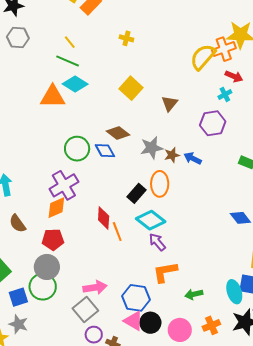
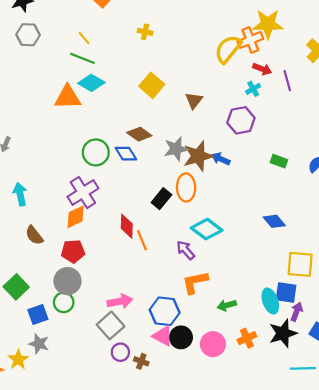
brown star: (172, 155) -> (198, 156), size x1.8
cyan diamond: (151, 220) -> (207, 229), moved
green circle: (43, 287) -> (64, 302), size x0.7

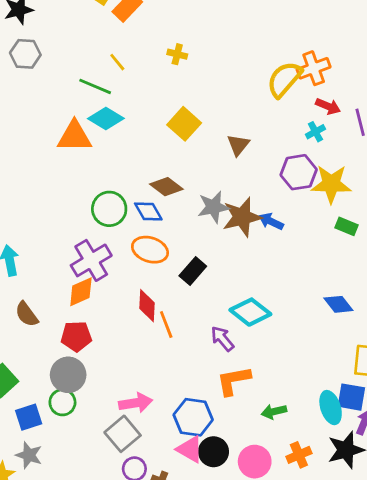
yellow star: (268, 24) -> (331, 184), moved
yellow line: (84, 38) -> (117, 62), moved
orange ellipse: (186, 187) -> (150, 250), moved, turned -72

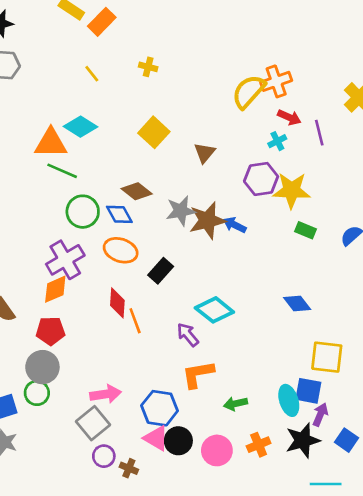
green line: (95, 86) -> (62, 171), moved

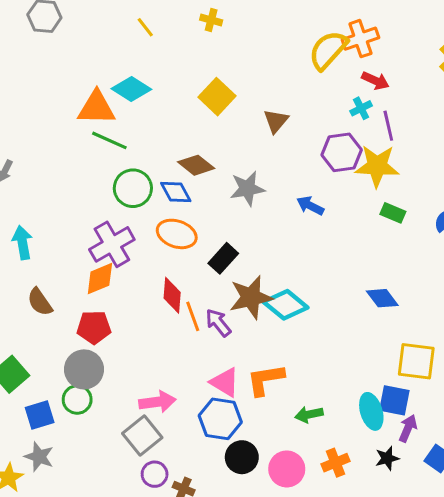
purple line: (319, 133) -> (388, 126), moved
brown star: (207, 220) -> (251, 297), moved
purple arrow: (188, 335) -> (218, 323), moved
pink triangle: (156, 438) -> (225, 382), moved
black star: (303, 440) -> (387, 458), size x0.6

